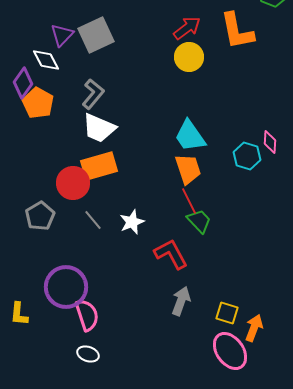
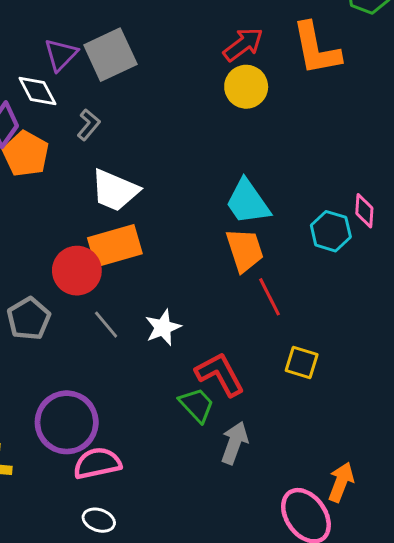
gray L-shape: (93, 94) -> (89, 125), moved, size x0.7
red line: (189, 201) -> (269, 297), moved
green trapezoid: (199, 221) -> (197, 405), moved
yellow square: (227, 313) -> (302, 363), moved
pink semicircle: (87, 315) -> (97, 463), turned -84

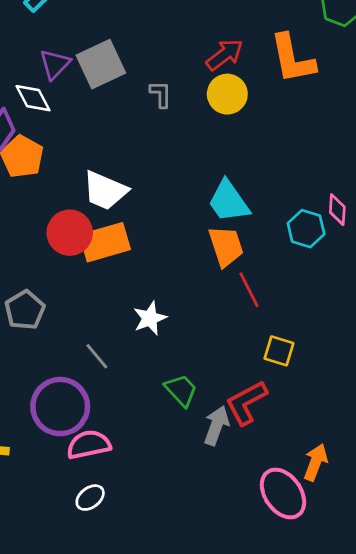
gray L-shape: (89, 125) -> (161, 94), moved, turned -40
red circle: (77, 271) -> (70, 233), moved
gray line: (106, 325) -> (97, 356), moved
red L-shape: (220, 374) -> (246, 402), moved, turned -90
white ellipse: (99, 520) -> (90, 498), turned -56

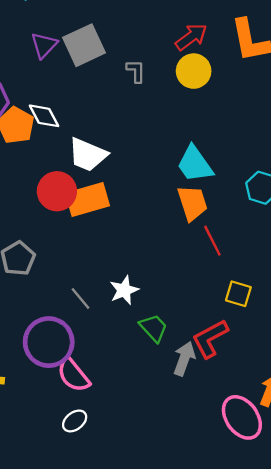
white diamond: (33, 98) -> (44, 116), moved
white star: (150, 318) -> (124, 290), moved
pink semicircle: (89, 445) -> (73, 375), turned -117

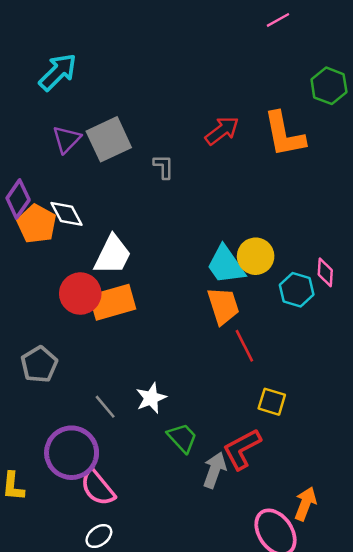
yellow circle: (194, 71) -> (256, 256), moved
white trapezoid: (88, 155) -> (113, 255), turned -87

